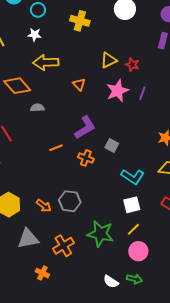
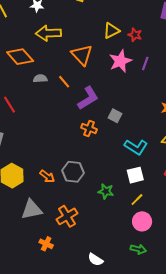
orange triangle: (79, 84) -> (82, 55), size x1.6
orange line: (56, 148) -> (64, 82), moved, turned 72
green star: (100, 234) -> (106, 191), moved, size x0.6
white semicircle: (111, 282) -> (96, 260), moved

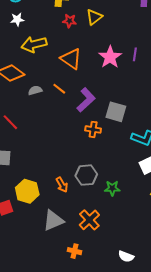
yellow triangle: (111, 31) -> (94, 17), moved
red star: (135, 35) -> (69, 21), moved
gray square: (115, 116) -> (116, 112), size x1.5
orange arrow: (47, 176) -> (62, 185), turned 35
green star: (106, 191) -> (112, 188), moved

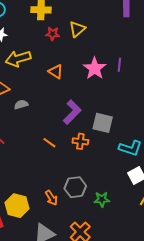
orange triangle: (71, 59) -> (56, 72), size x0.7
orange line: (59, 89) -> (49, 143), moved

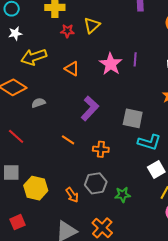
gray square: (103, 123) -> (133, 118), moved
orange cross: (80, 141) -> (101, 149), moved
yellow hexagon: (17, 206) -> (36, 188), moved

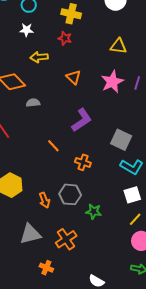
yellow triangle: (92, 25) -> (118, 46), moved, turned 36
red star: (67, 31) -> (65, 38), moved
yellow arrow: (34, 57) -> (39, 57), size x0.7

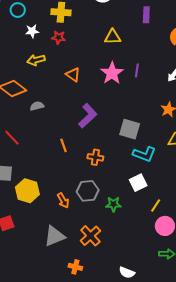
white star: (26, 30) -> (32, 31), moved
orange line: (53, 146) -> (64, 145), turned 32
white square: (132, 195) -> (138, 183), moved

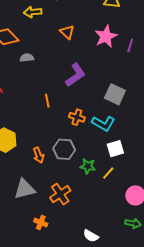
purple line: (137, 70) -> (130, 45), moved
cyan L-shape: (144, 154) -> (103, 123), moved
yellow line: (156, 206) -> (108, 173), moved

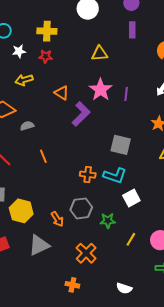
purple L-shape: (75, 75) -> (81, 114), moved
orange line: (47, 101) -> (43, 156), moved
yellow line: (108, 173) -> (131, 239), moved
gray triangle: (25, 189) -> (39, 245), moved

